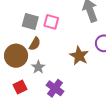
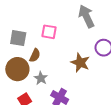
gray square: (30, 22) -> (18, 38), moved

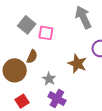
gray square: (18, 38) -> (27, 25), moved, turned 30
gray star: (41, 78) -> (49, 79), moved

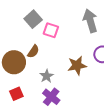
brown star: (77, 64) -> (77, 66), turned 30

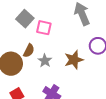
gray star: (47, 76) -> (45, 61), moved

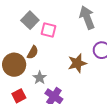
gray star: (45, 61) -> (40, 78), moved

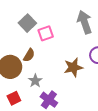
pink square: (49, 30) -> (46, 33), turned -35

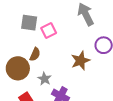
gray square: (27, 23) -> (29, 23), turned -30

